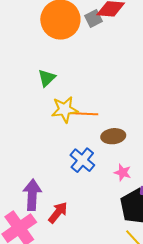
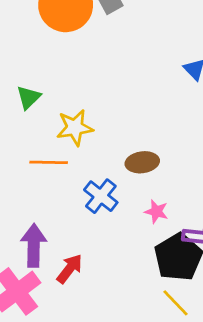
green triangle: (47, 78) -> (28, 97), moved
orange line: (84, 114) -> (49, 162), moved

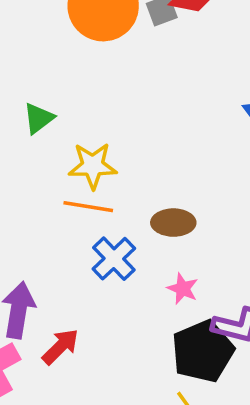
orange line: (49, 162) -> (88, 207), moved

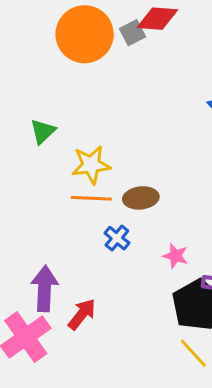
brown ellipse: (173, 223) -> (141, 198), moved
blue cross: (114, 259) -> (117, 238), size x0.7

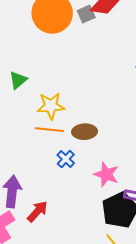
pink star: (175, 256) -> (106, 174), size x1.4

